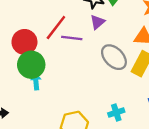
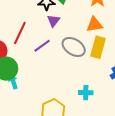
purple line: (72, 38) -> (42, 46), moved, turned -30
cyan cross: (116, 113) -> (86, 93), turned 32

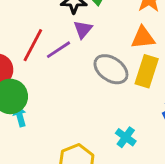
purple line: (42, 46) -> (58, 50), moved
cyan cross: (86, 93) -> (126, 137), turned 32

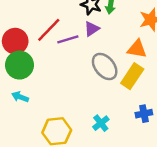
cyan arrow: (20, 116) -> (20, 97), moved, turned -70

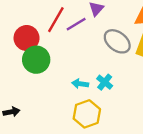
cyan arrow: (20, 97) -> (80, 84), moved
cyan cross: (101, 123) -> (105, 82), moved

